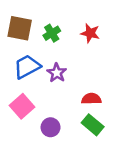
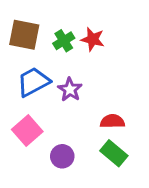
red star: (90, 33) -> (93, 39), moved

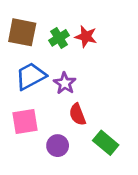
red semicircle: (112, 121) -> (77, 114), moved, turned -110
pink square: (27, 130) -> (25, 121), turned 32

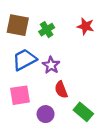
red star: (86, 37) -> (86, 26), moved

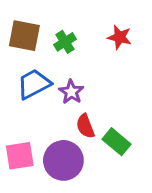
pink square: (20, 95) -> (20, 156), moved
green rectangle: (83, 112) -> (116, 142), moved
purple circle: (46, 114) -> (63, 160), size x1.6

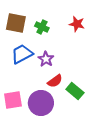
green cross: (65, 42) -> (42, 27), turned -32
red semicircle: (85, 126) -> (55, 81), turned -105

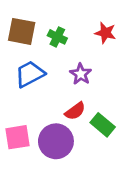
purple star: (46, 59) -> (81, 74), moved

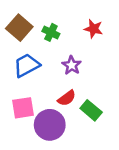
brown square: (22, 31) -> (19, 28), turned 30
pink square: (17, 137) -> (23, 108), moved

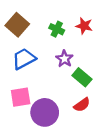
green cross: (51, 32) -> (57, 29), moved
red semicircle: (67, 98) -> (82, 105), moved
green rectangle: (91, 110) -> (82, 77), moved

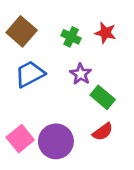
pink square: (21, 97) -> (20, 139), moved, turned -30

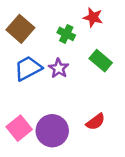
red star: (105, 33) -> (93, 17), moved
purple star: (81, 74) -> (59, 68), moved
green rectangle: (103, 97) -> (101, 61), moved

